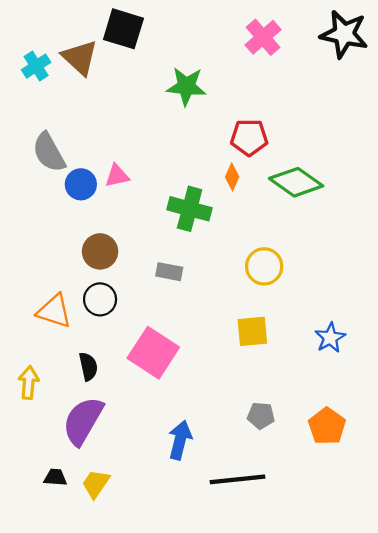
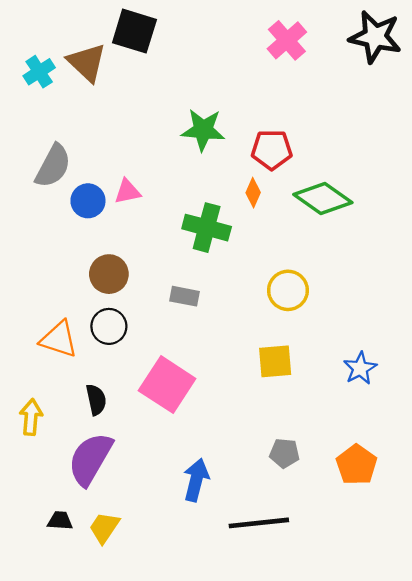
green star: (186, 86) -> (203, 130), moved
gray semicircle: (49, 152) -> (53, 166), turned -123

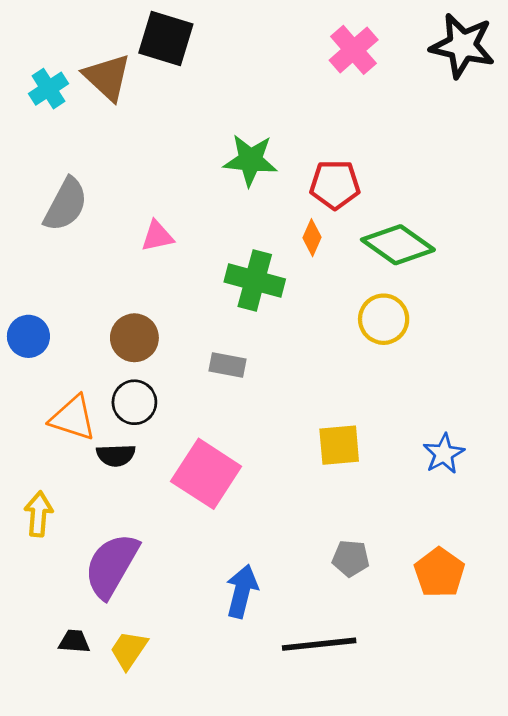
blue circle: (88, 201) -> (28, 336), moved
yellow circle: (288, 290) -> (384, 319), moved
black semicircle: (96, 400) -> (116, 455), moved, turned 100

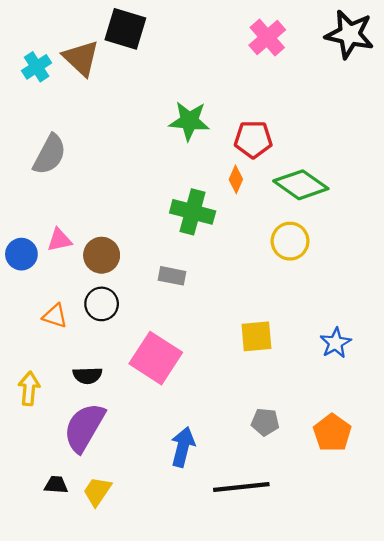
pink triangle: (157, 236) -> (59, 240), moved
orange triangle: (73, 418) -> (55, 316), size x0.7
black semicircle: (116, 455) -> (87, 375), moved

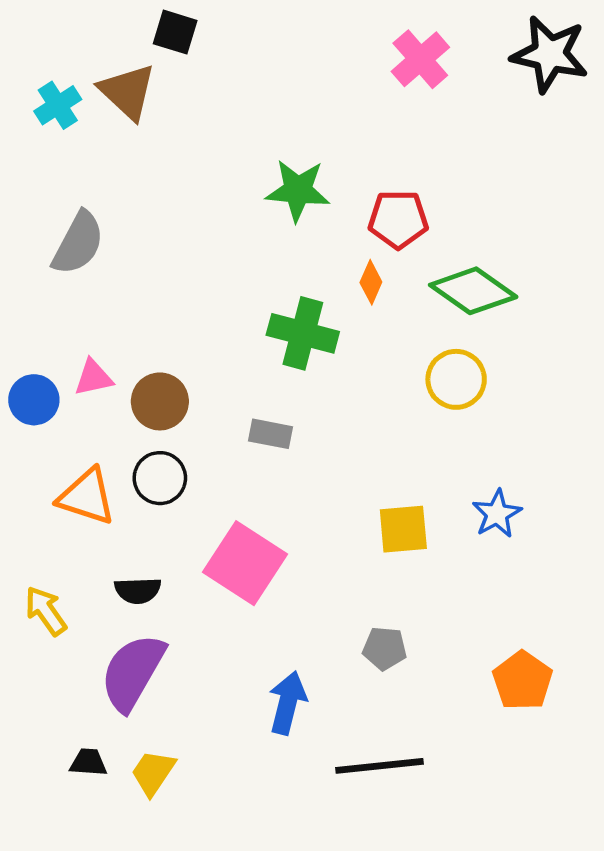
black square: (125, 29) -> (175, 32), moved, size x0.7
orange triangle: (55, 316) -> (87, 497), size x1.5
blue star: (335, 343) -> (497, 514), moved
yellow arrow: (29, 388) -> (46, 611), turned -40
gray pentagon: (265, 422) -> (385, 648), moved

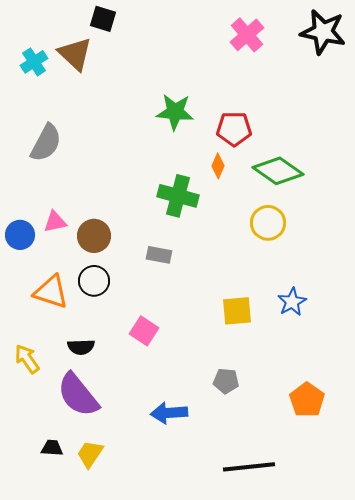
pink square: (245, 563) -> (144, 331), size x0.6
purple semicircle: (133, 672) -> (78, 395), turned -69
blue arrow: (288, 703) -> (169, 413), turned -108
black line: (379, 766) -> (249, 467), moved

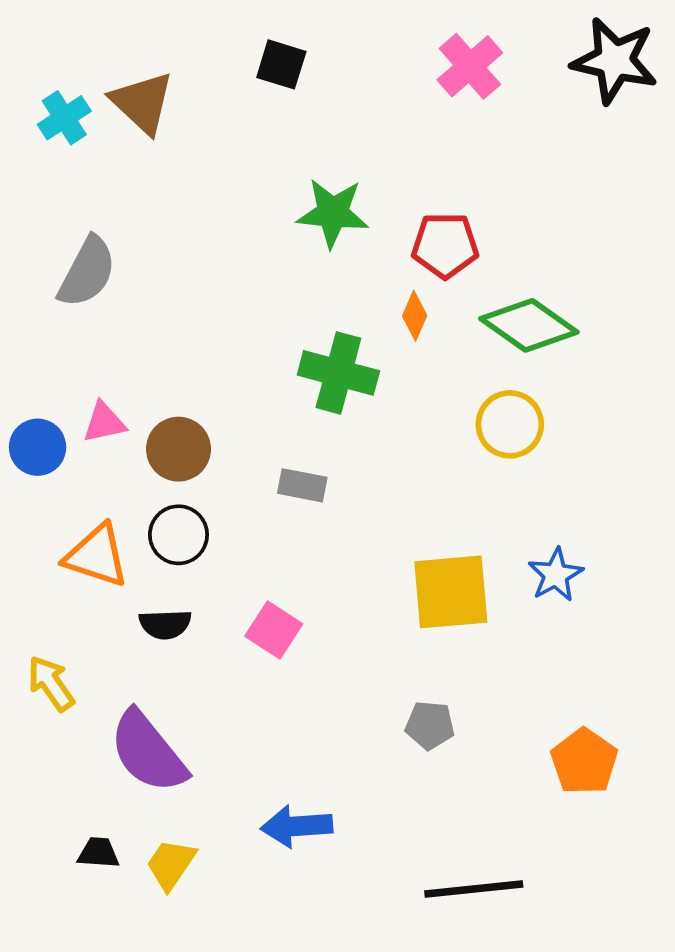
black square: (103, 19) -> (281, 64), moved
yellow square: (237, 311) -> (451, 592), size x1.4
black semicircle: (81, 347) -> (165, 624), moved
blue arrow: (169, 413) -> (297, 826), moved

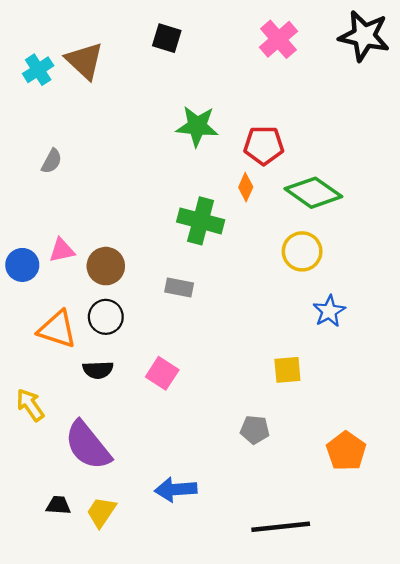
gray semicircle: (87, 272) -> (52, 161), size x0.6
blue star: (556, 575) -> (329, 311), moved
yellow square: (451, 592) -> (287, 370), moved, size x0.6

